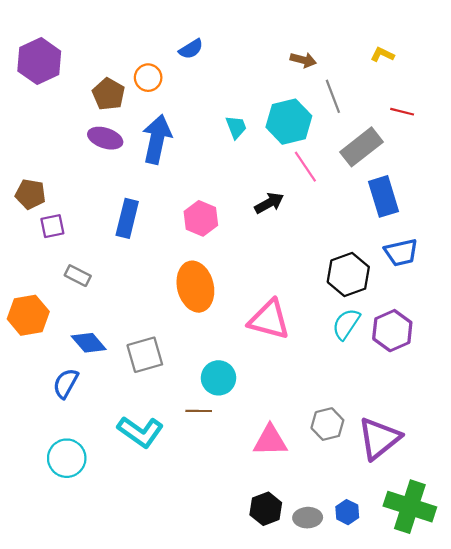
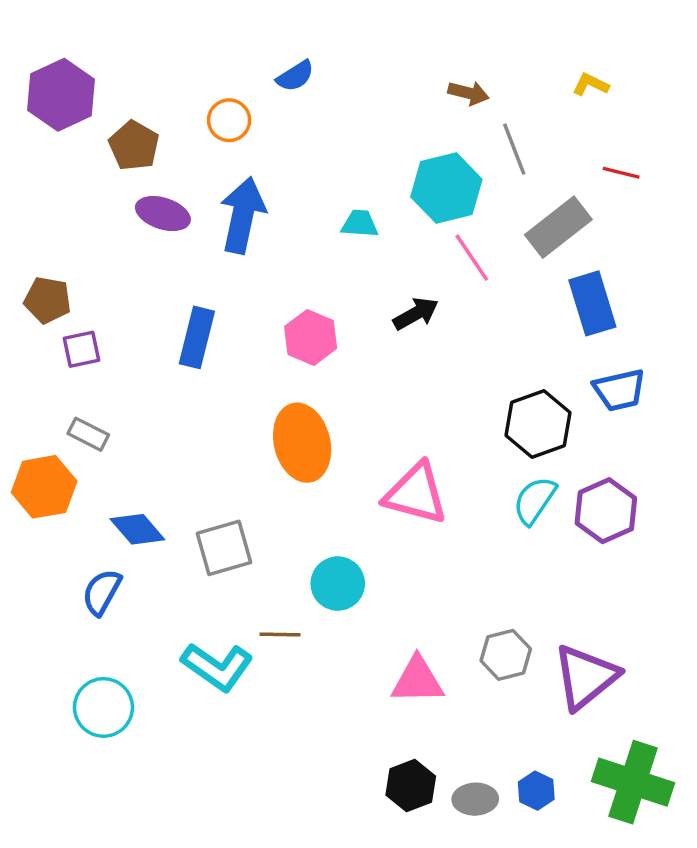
brown pentagon: (109, 94) -> (134, 146), moved
cyan trapezoid: (236, 127) -> (360, 224), moved, turned -65
gray rectangle: (78, 276) -> (88, 434), moved
brown line: (199, 411) -> (280, 634), moved

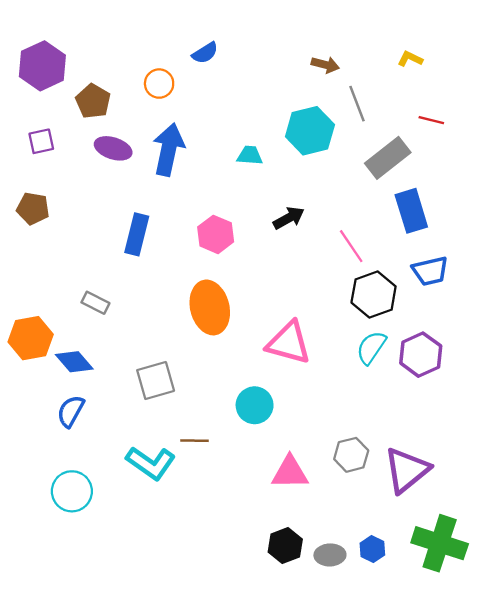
pink line: (472, 258) -> (351, 246), moved
purple square: (81, 349) -> (41, 141), moved
gray rectangle: (88, 434) -> (95, 303), moved
blue diamond: (137, 529) -> (74, 362), moved
cyan circle: (338, 584) -> (255, 405), moved

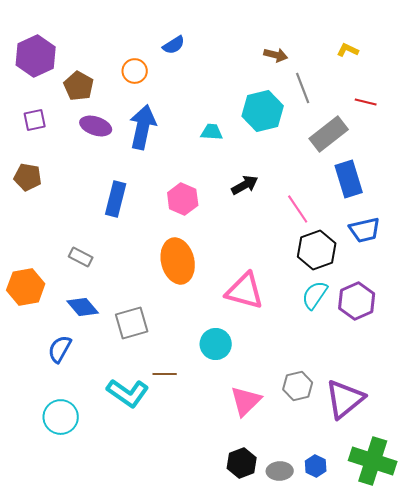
blue diamond: (74, 362) -> (83, 307), moved
pink triangle: (290, 472) -> (246, 401), turned -44

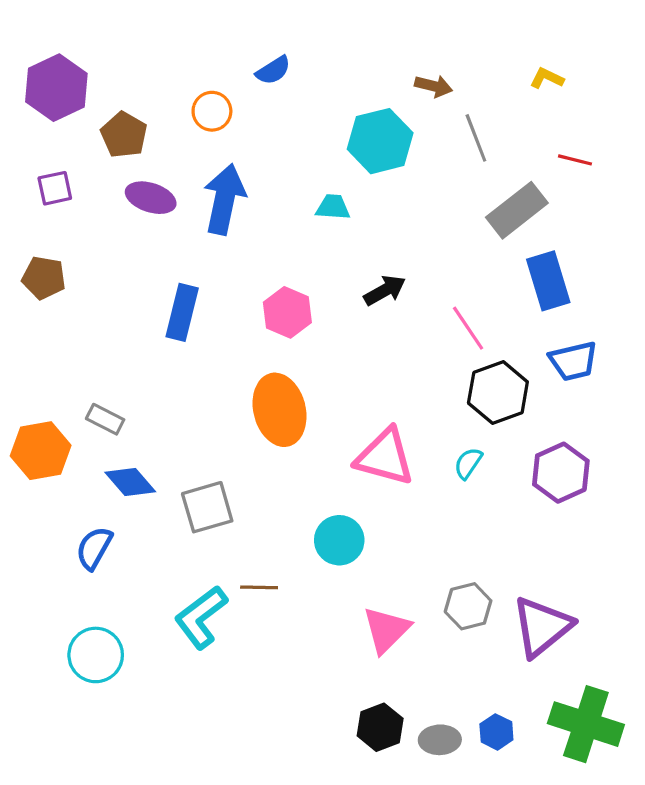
cyan hexagon: (263, 111) -> (380, 141), moved
gray rectangle: (81, 257) -> (105, 419), moved
cyan semicircle: (315, 295) -> (468, 463), moved, size x0.7
cyan L-shape: (128, 393) -> (201, 617), turned 108

